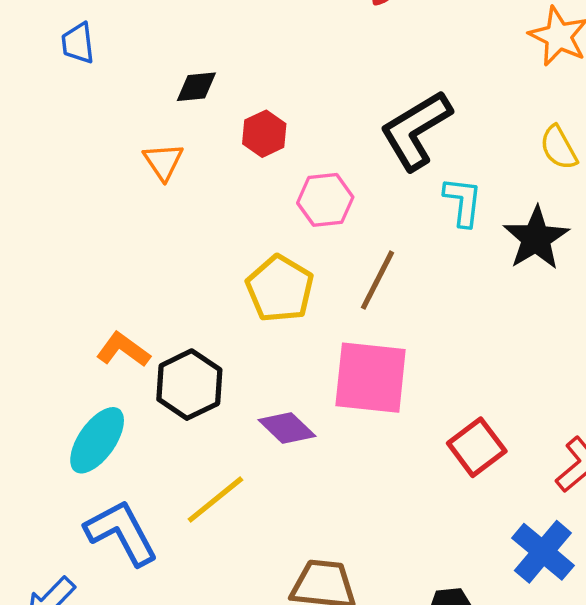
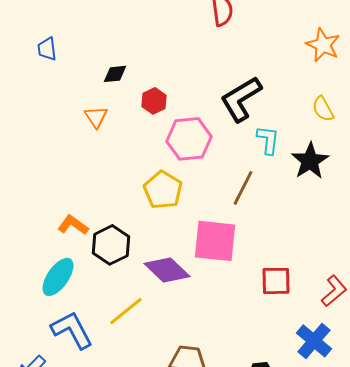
pink hexagon: (325, 200) -> (189, 139), size x1.4
brown line: (377, 280) -> (243, 188), moved
purple diamond: (287, 428) -> (167, 270), size x1.4
red square: (477, 447) -> (276, 281), turned 36

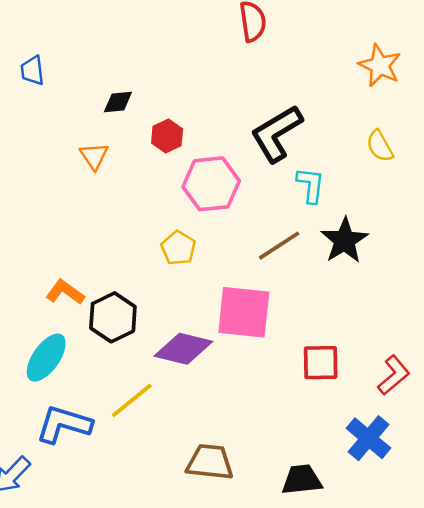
black star: (310, 161) -> (345, 241), moved
brown line: (243, 188) -> (279, 246), turned 30
yellow pentagon: (163, 190) -> (178, 248), size x0.7
purple diamond: (167, 270) -> (183, 349), turned -30
blue L-shape: (72, 330) -> (64, 424), turned -45

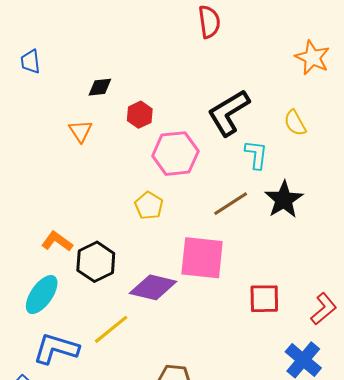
yellow semicircle: (380, 146) -> (295, 123), moved

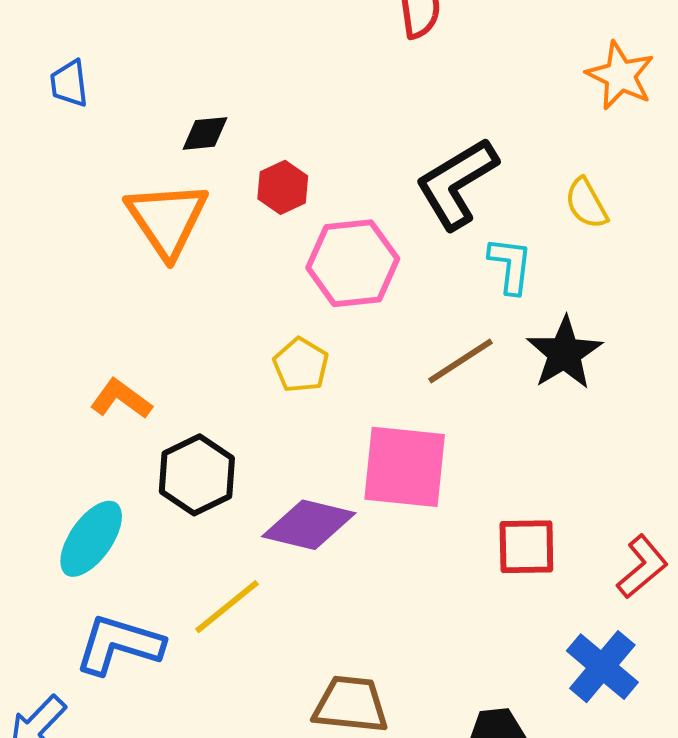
orange triangle: (80, 131) -> (167, 219), size x1.8
orange L-shape: (57, 241) -> (121, 399), moved

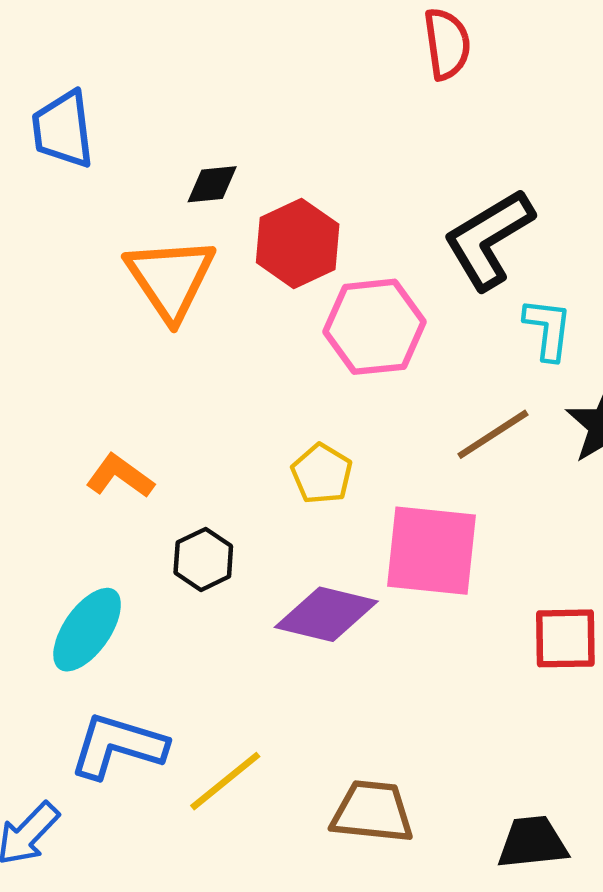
blue trapezoid: (69, 84) -> (63, 129), size x1.5
red hexagon: (283, 187) -> (298, 243), size x1.5
yellow pentagon: (301, 365) -> (322, 474), moved
black hexagon: (197, 475) -> (203, 559), size x0.7
yellow line: (227, 607) -> (225, 781), moved

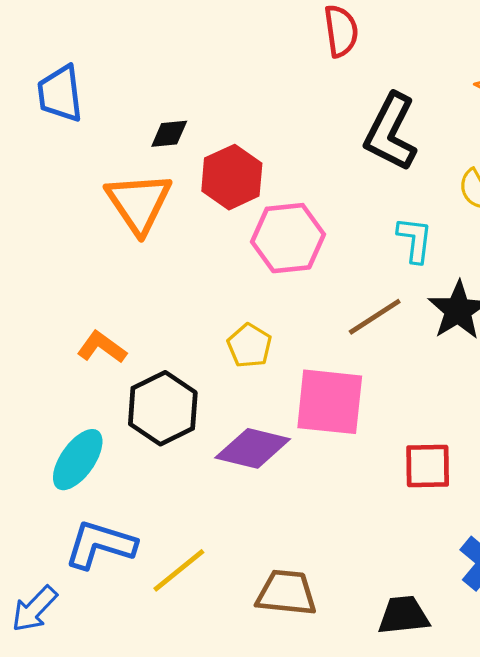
black L-shape: (489, 239) -> (391, 132), moved, turned -32
black hexagon: (203, 559) -> (163, 408), size x1.6

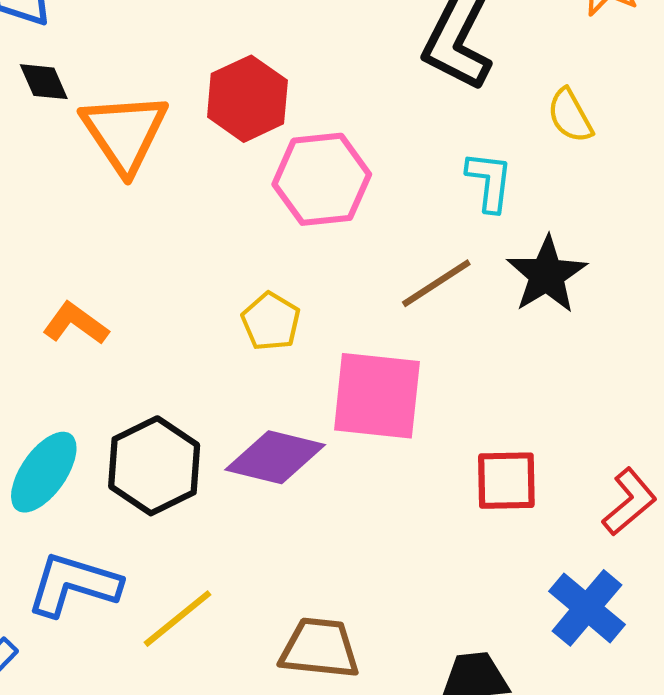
black diamond: (169, 134) -> (44, 82), moved, turned 72
black hexagon: (163, 408) -> (154, 466), moved

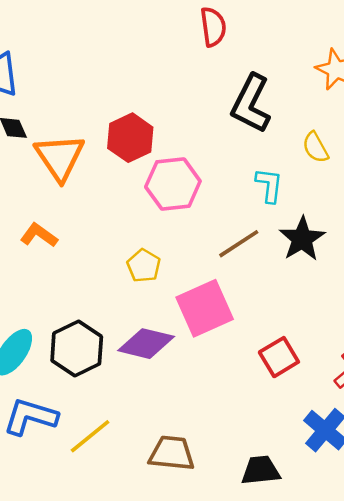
orange L-shape: (76, 324) -> (39, 235), moved
pink square: (377, 396) -> (205, 308), turned -30
red square: (506, 481) -> (279, 357), turned -30

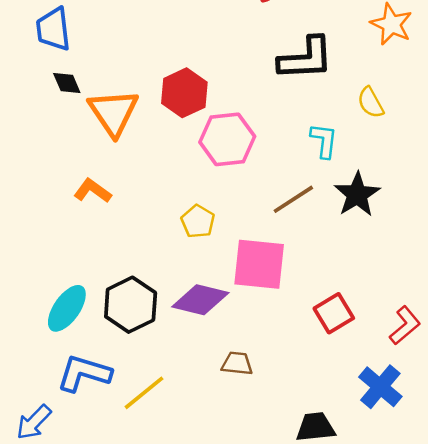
black L-shape: (251, 104) -> (306, 59), turned -120
pink square: (205, 308) -> (259, 264), turned 30
brown trapezoid: (172, 453) -> (237, 363), moved, size x0.7

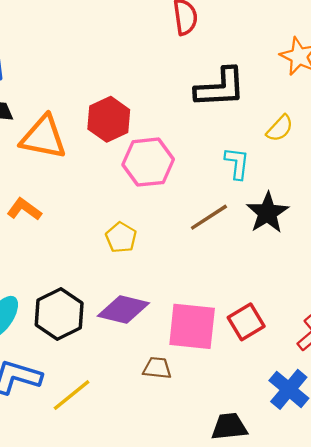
yellow semicircle: (371, 103) -> (280, 128), turned -108
orange triangle: (113, 112) -> (43, 137), turned -45
pink square: (259, 264) -> (192, 326), moved

